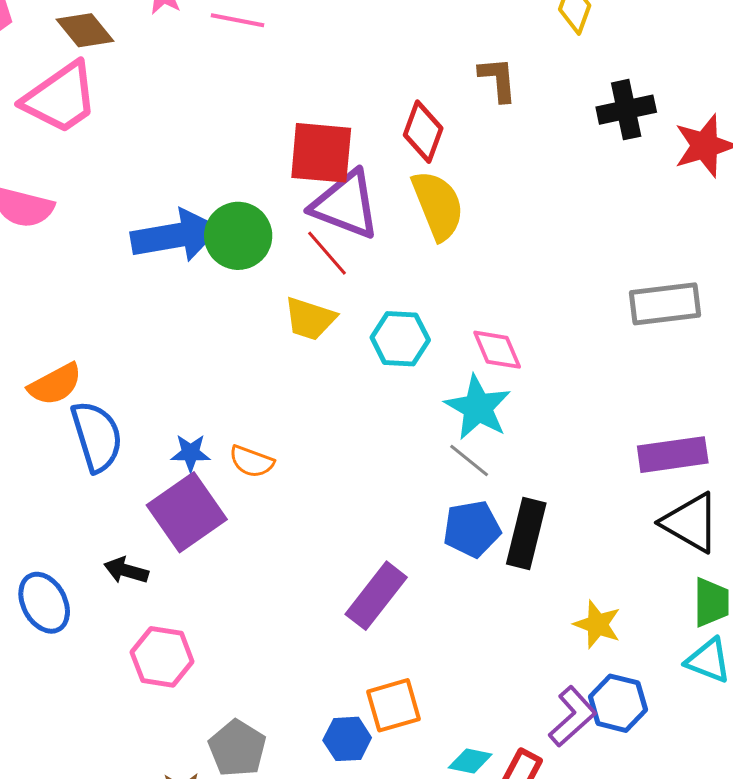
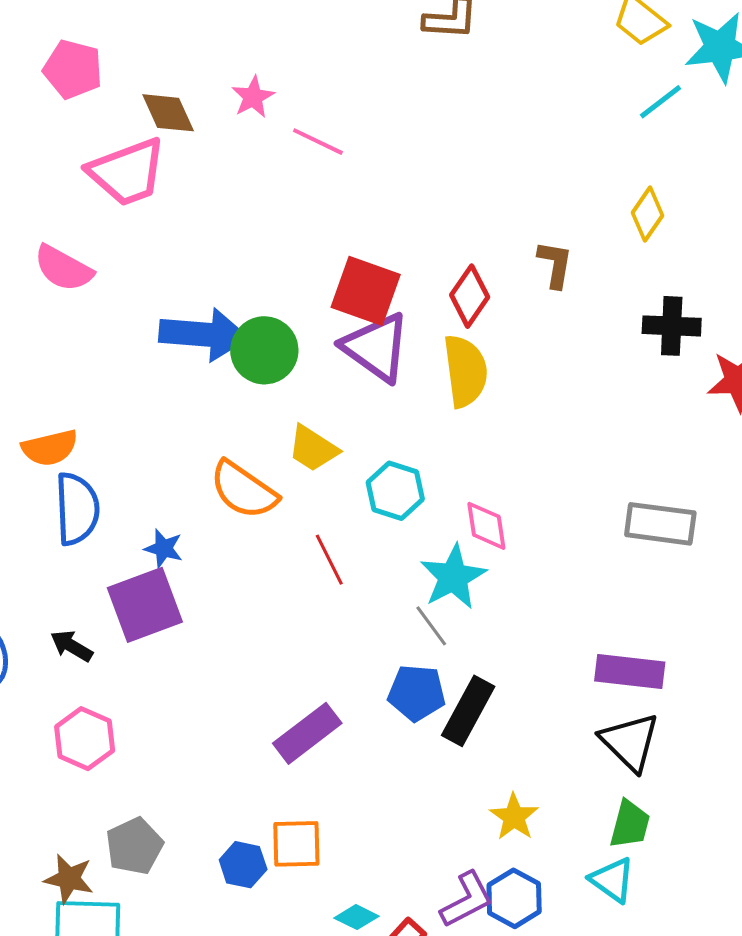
red line: (327, 253) -> (329, 560), moved
orange semicircle: (252, 462) -> (244, 490), moved, size x1.6

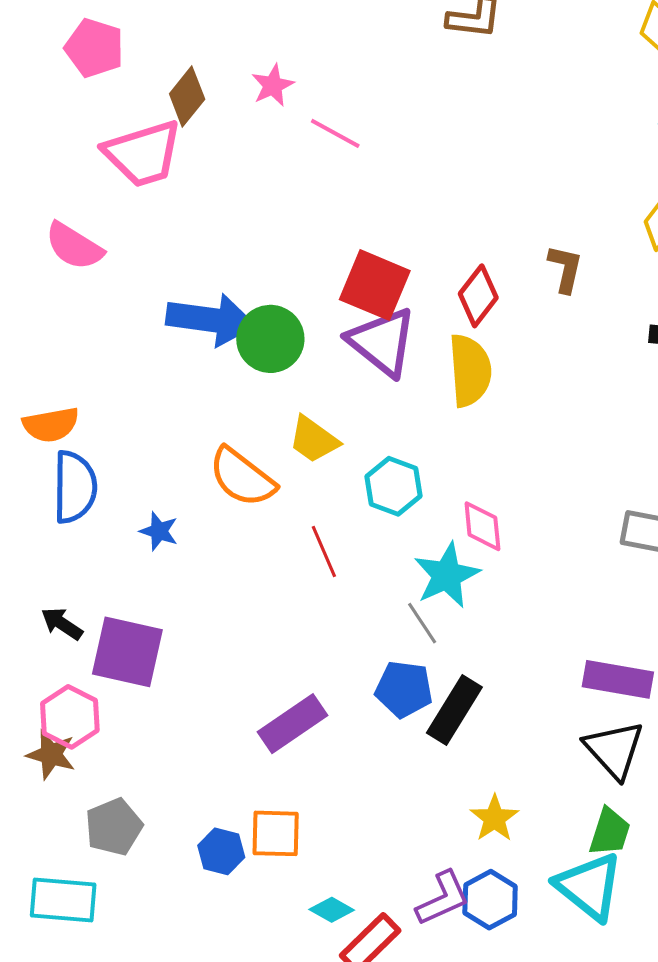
brown diamond: (168, 113) -> (187, 97), turned 60
purple square: (145, 605) -> (127, 652), moved, turned 30
brown star: (69, 879) -> (51, 755), moved
cyan triangle: (612, 880) -> (589, 886), size x1.5

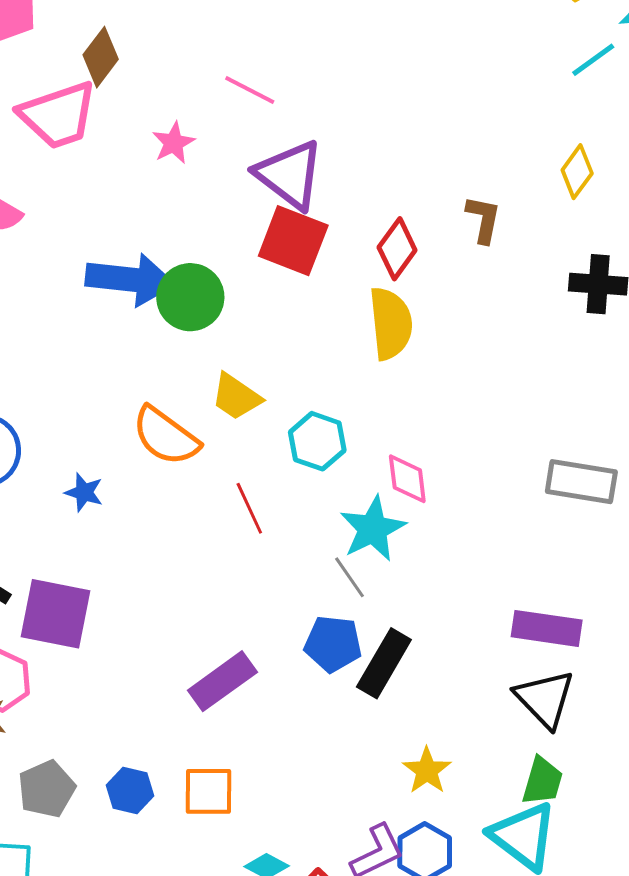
pink star: (273, 85) -> (174, 143), moved
purple triangle: (382, 342) -> (289, 175), moved
blue hexagon: (221, 851) -> (130, 790), moved

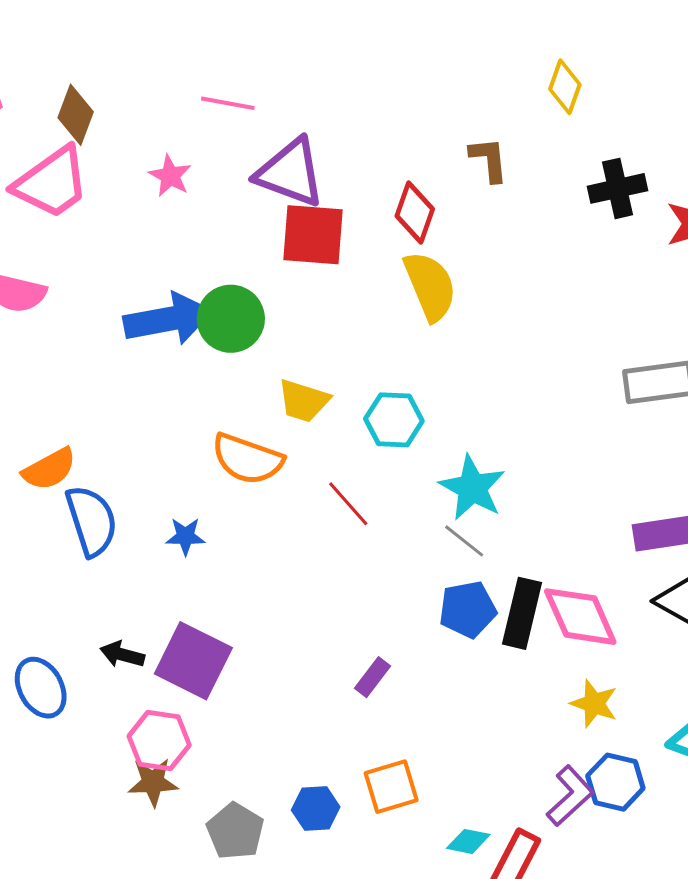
pink diamond: (407, 479) -> (580, 617), moved, size x1.5
purple square: (56, 614) -> (193, 661), turned 32
purple rectangle: (222, 681) -> (373, 677), size x0.6

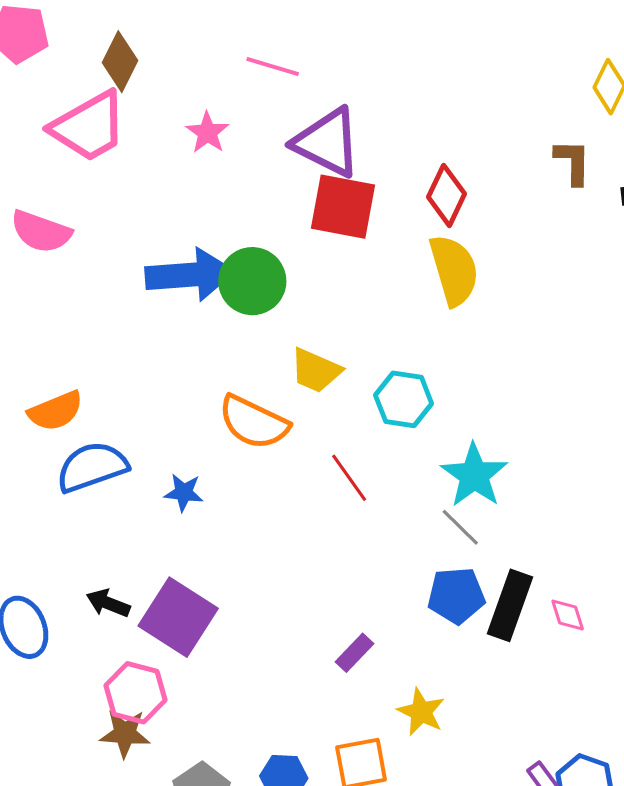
brown L-shape: (489, 159) -> (573, 162), moved
blue semicircle: (92, 521) -> (92, 467), turned -98
pink diamond: (580, 617) -> (568, 615), size x0.5
yellow star: (594, 704) -> (421, 712), moved

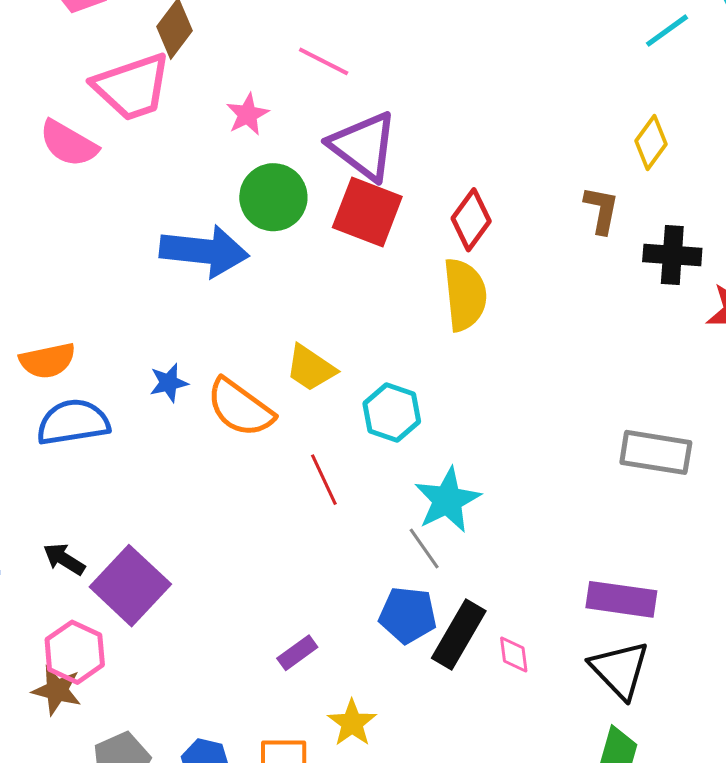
pink semicircle: (41, 232) -> (68, 143), moved
green circle: (252, 281) -> (273, 197), moved
blue star: (184, 493) -> (169, 383), moved, turned -30

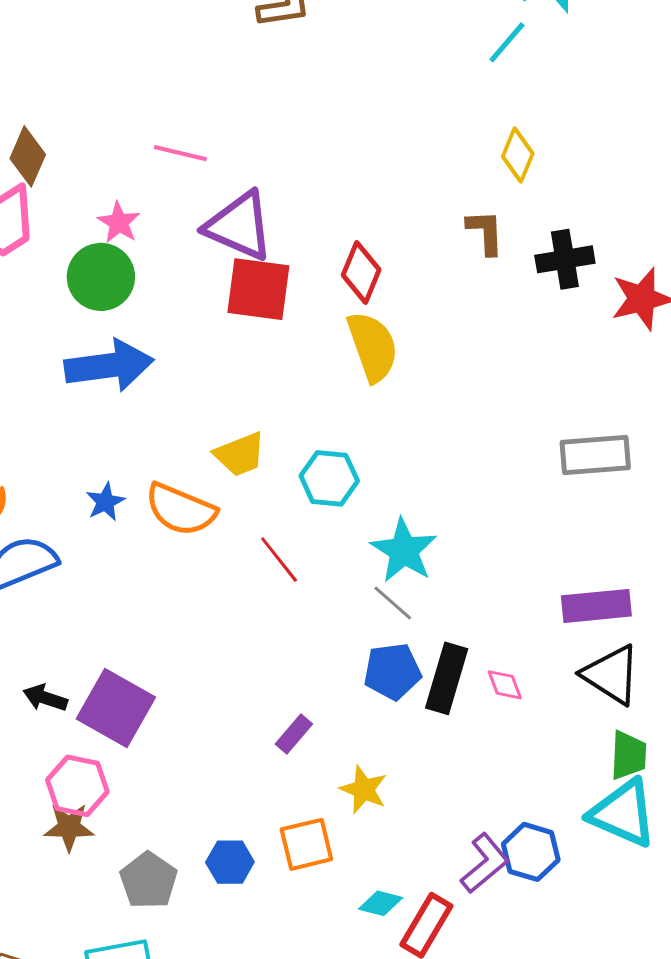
green circle: (273, 197) -> (101, 277), moved
yellow trapezoid: (311, 368) -> (240, 454), turned -42

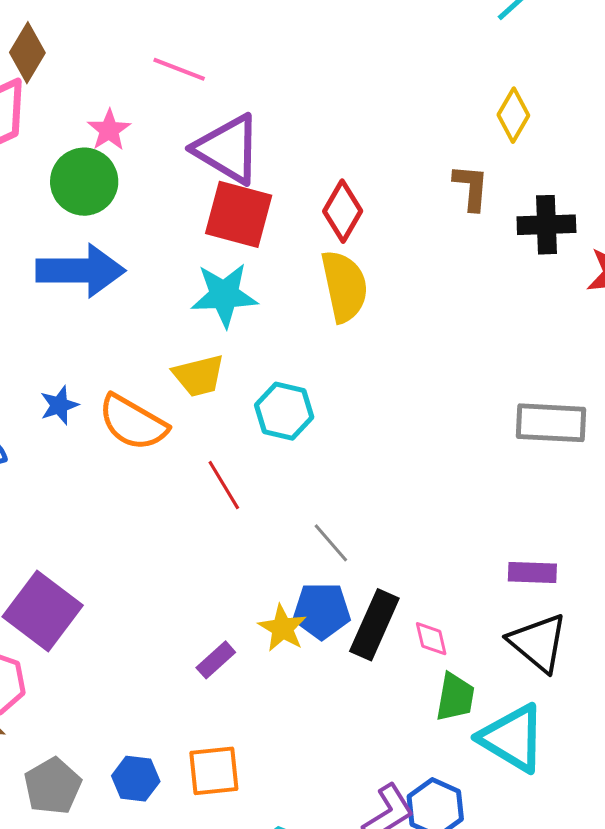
cyan star: (404, 550) -> (224, 295), moved, turned 30
purple rectangle: (596, 606) -> (532, 572), size x0.7
green trapezoid: (628, 755) -> (455, 697), moved
yellow star: (364, 789) -> (282, 628), moved
cyan triangle: (623, 813) -> (512, 738), moved

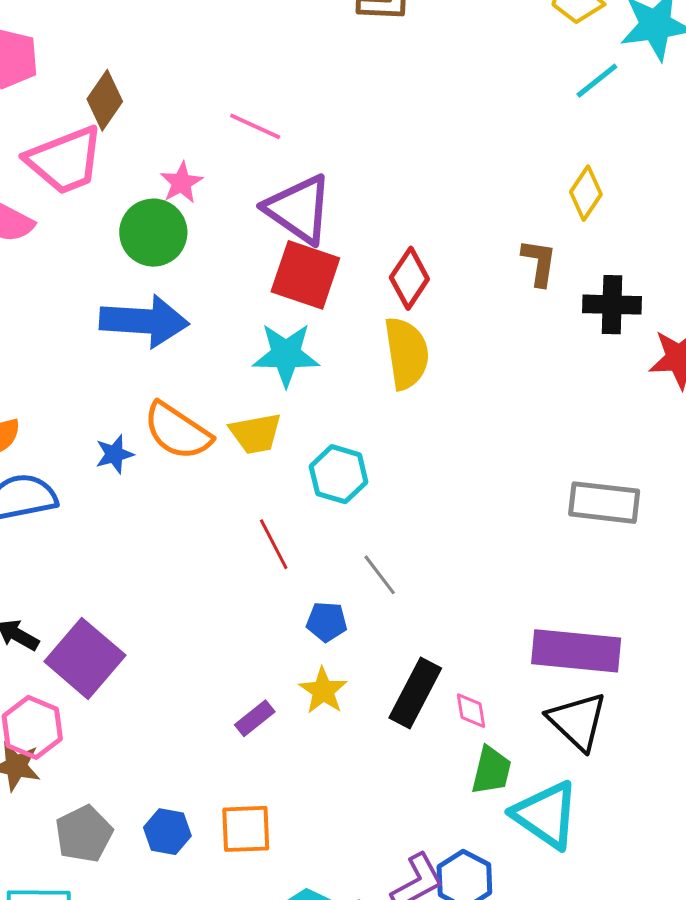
orange semicircle: (133, 422) -> (177, 431), moved
gray line: (331, 543) -> (380, 575), moved
purple rectangle: (532, 572) -> (576, 651), size x1.8
blue pentagon: (322, 611) -> (327, 622), moved, size x0.7

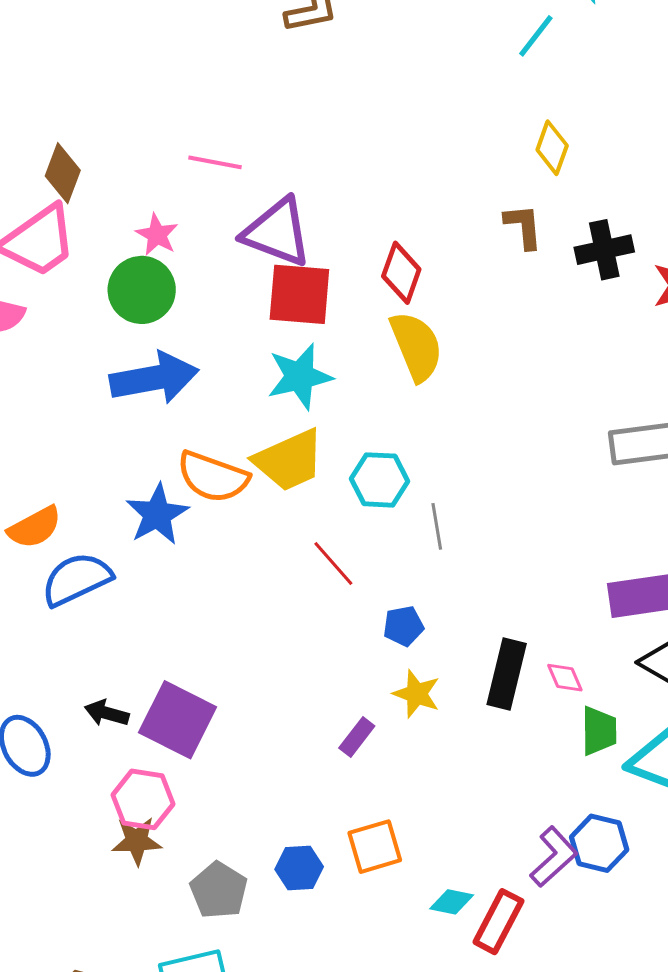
yellow trapezoid: (256, 433) -> (289, 460), size x1.4
blue star: (114, 454) -> (157, 514), size x1.6
gray line: (380, 575) -> (437, 526), moved, turned 42

